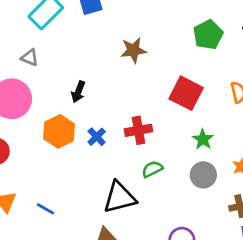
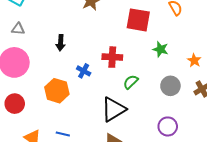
red cross: (139, 130) -> (112, 57), turned 30
orange hexagon: (59, 131) -> (57, 91), moved
gray circle: (203, 175) -> (170, 86), moved

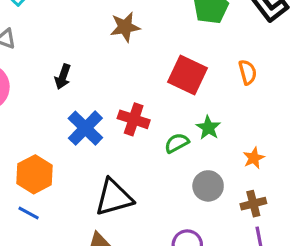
blue cross: (84, 71) -> (85, 128), size x1.6
green semicircle: (131, 82) -> (177, 143), moved
orange hexagon: (57, 91) -> (35, 174), moved

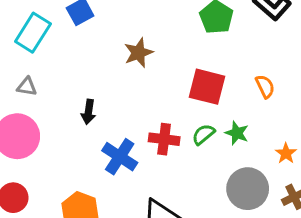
orange semicircle: (248, 72) -> (265, 86), moved
green semicircle: (177, 143) -> (203, 134), moved
gray circle: (208, 186) -> (248, 189), size x1.4

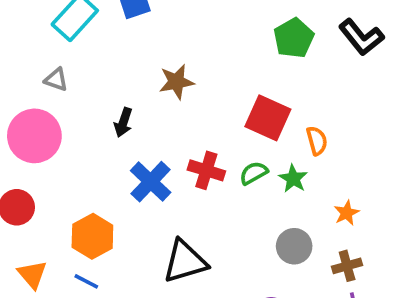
brown star: (138, 53) -> (176, 82), moved
orange semicircle: (265, 86) -> (317, 141), moved
gray circle: (248, 189) -> (294, 246), size x0.7

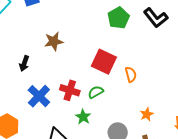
green star: (293, 179) -> (83, 117), moved

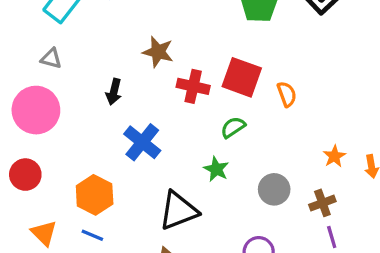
brown star: (54, 41) -> (158, 52), turned 30
red cross: (70, 90) -> (193, 86), moved
orange star: (147, 114) -> (334, 156), moved

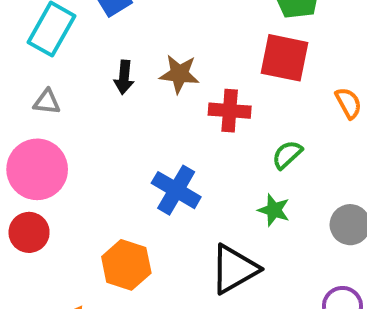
red square: (242, 77) -> (285, 58), moved
black arrow: (114, 92) -> (124, 77), moved
red circle: (25, 175) -> (29, 232), moved

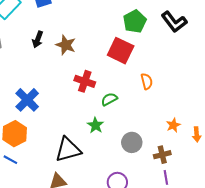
red cross: (230, 111) -> (85, 81), moved
blue cross: (176, 190) -> (27, 100), moved

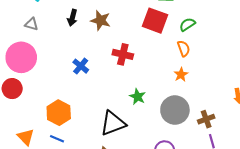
green semicircle: (109, 99) -> (187, 24), moved
blue cross: (27, 100) -> (81, 66), moved, size x0.7
orange star: (173, 125) -> (181, 75), moved
gray circle: (132, 142) -> (175, 110), size x1.4

